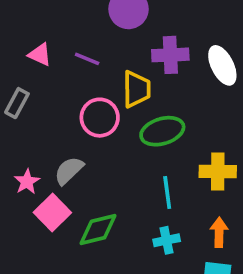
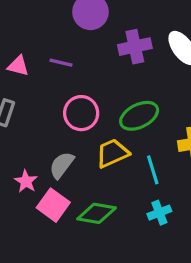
yellow trapezoid: (136, 89) -> (112, 153), moved, turned -104
green diamond: (98, 230) -> (97, 213), turned 33

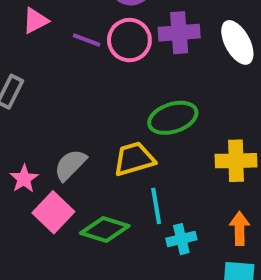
pink triangle: (18, 66) -> (35, 21), moved, turned -50
pink circle: (81, 113) -> (129, 40), moved
cyan line: (153, 170) -> (156, 206), moved

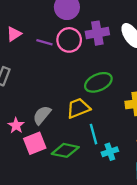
pink square: (53, 212) -> (35, 143), turned 30

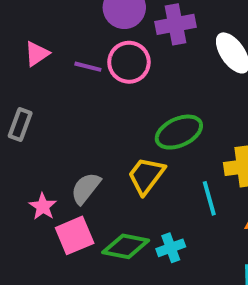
purple cross: (97, 33) -> (175, 24), moved
yellow trapezoid: (78, 108) -> (146, 176), turned -30
cyan line: (93, 134) -> (209, 198), moved
cyan cross: (110, 152) -> (171, 248), moved

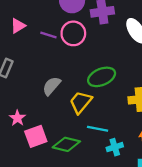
gray semicircle: (86, 188) -> (52, 86), moved
cyan line: (209, 198) -> (98, 129), moved, turned -66
cyan cross: (171, 248) -> (115, 147), moved

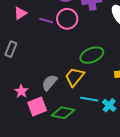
gray semicircle: (52, 86) -> (49, 83), moved
cyan cross: (115, 147) -> (109, 105), moved, turned -32

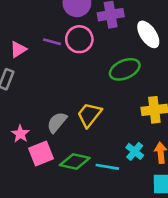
pink triangle: (20, 13) -> (18, 49), moved
green ellipse: (92, 55) -> (125, 69), moved
cyan line: (89, 99) -> (107, 167), moved

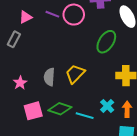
green ellipse: (125, 69) -> (106, 42), turned -40
gray semicircle: (57, 122) -> (49, 77), turned -42
pink square: (41, 153) -> (33, 111), moved

